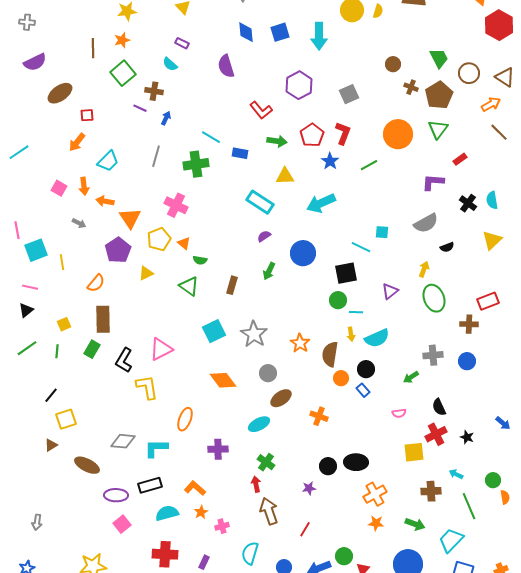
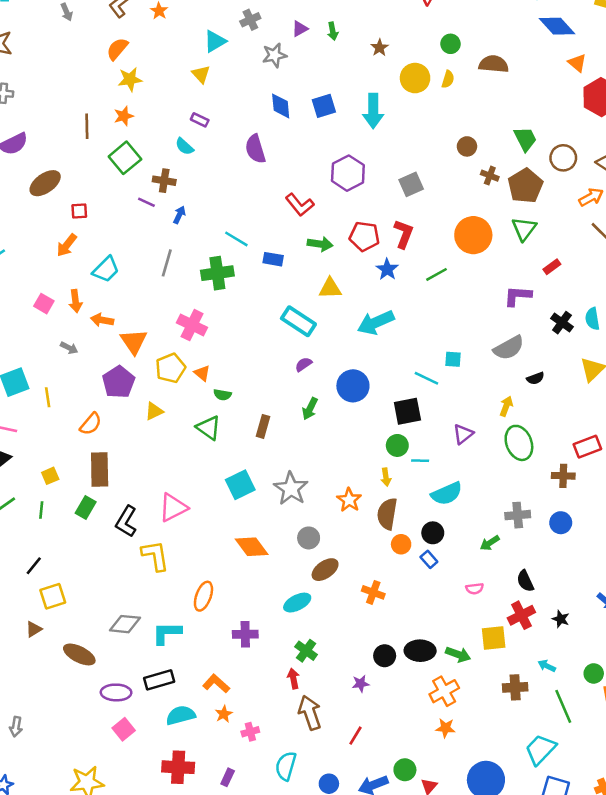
red pentagon: (312, 135) -> (364, 236), turned -30
yellow arrow: (351, 334) -> (386, 477), moved
green arrow: (415, 524) -> (458, 654), moved

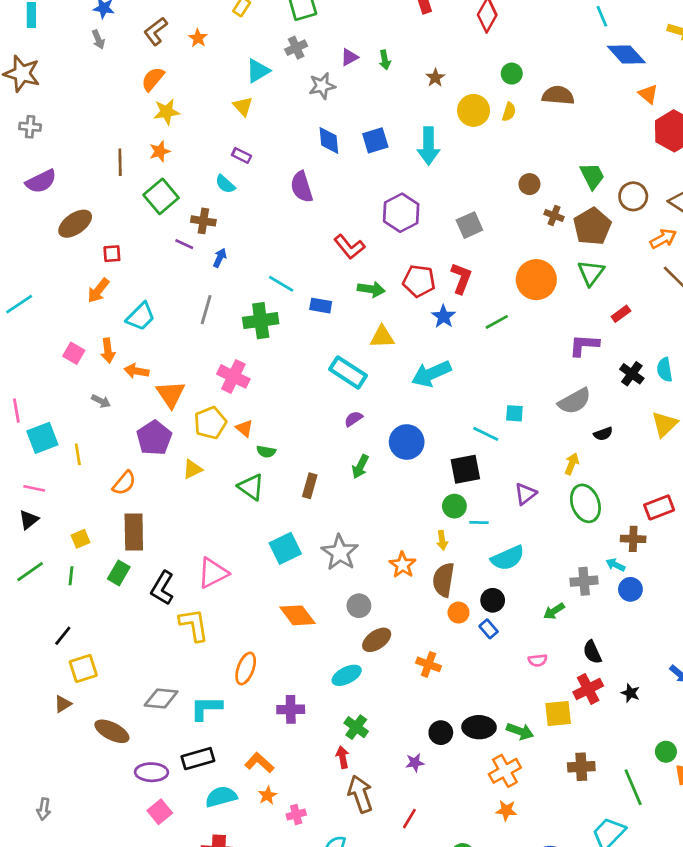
cyan arrow: (547, 666) -> (615, 565), moved

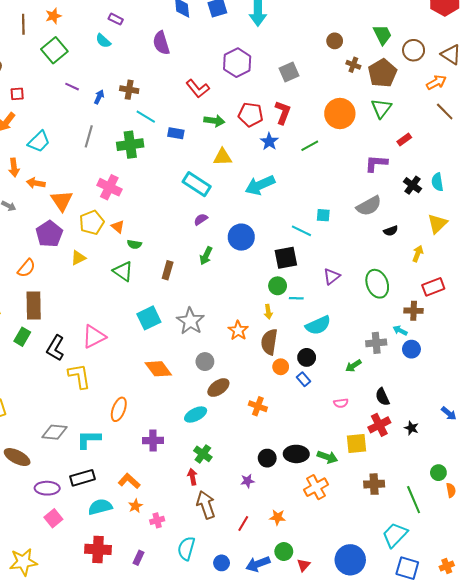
brown cross: (203, 221) -> (129, 90), moved
yellow arrow: (572, 464) -> (418, 254), moved
orange star: (506, 810) -> (278, 517), moved

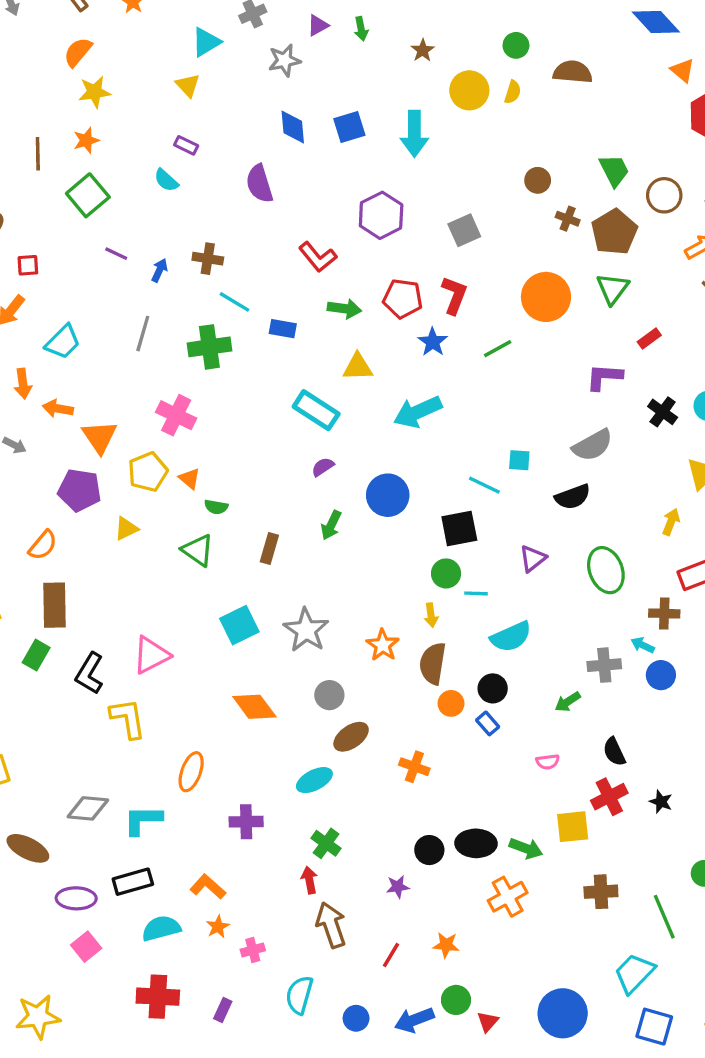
black semicircle: (391, 231) -> (573, 497), moved, size x1.5
purple pentagon: (49, 234) -> (80, 490), turned -30

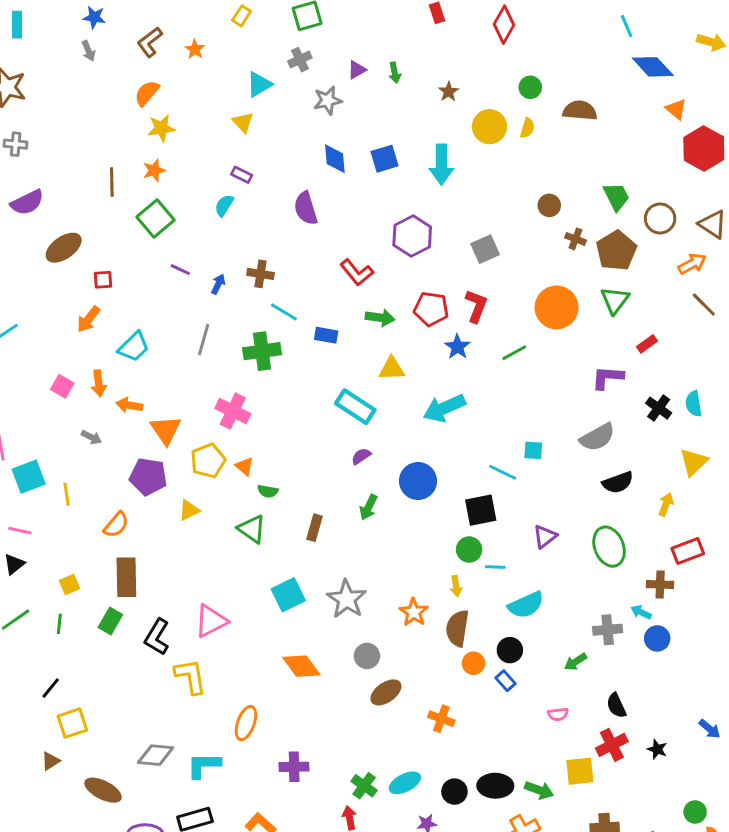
cyan semicircle: (166, 180) -> (224, 205), turned 80
black semicircle: (573, 497) -> (618, 482), moved
cyan ellipse: (314, 780) -> (405, 783), moved

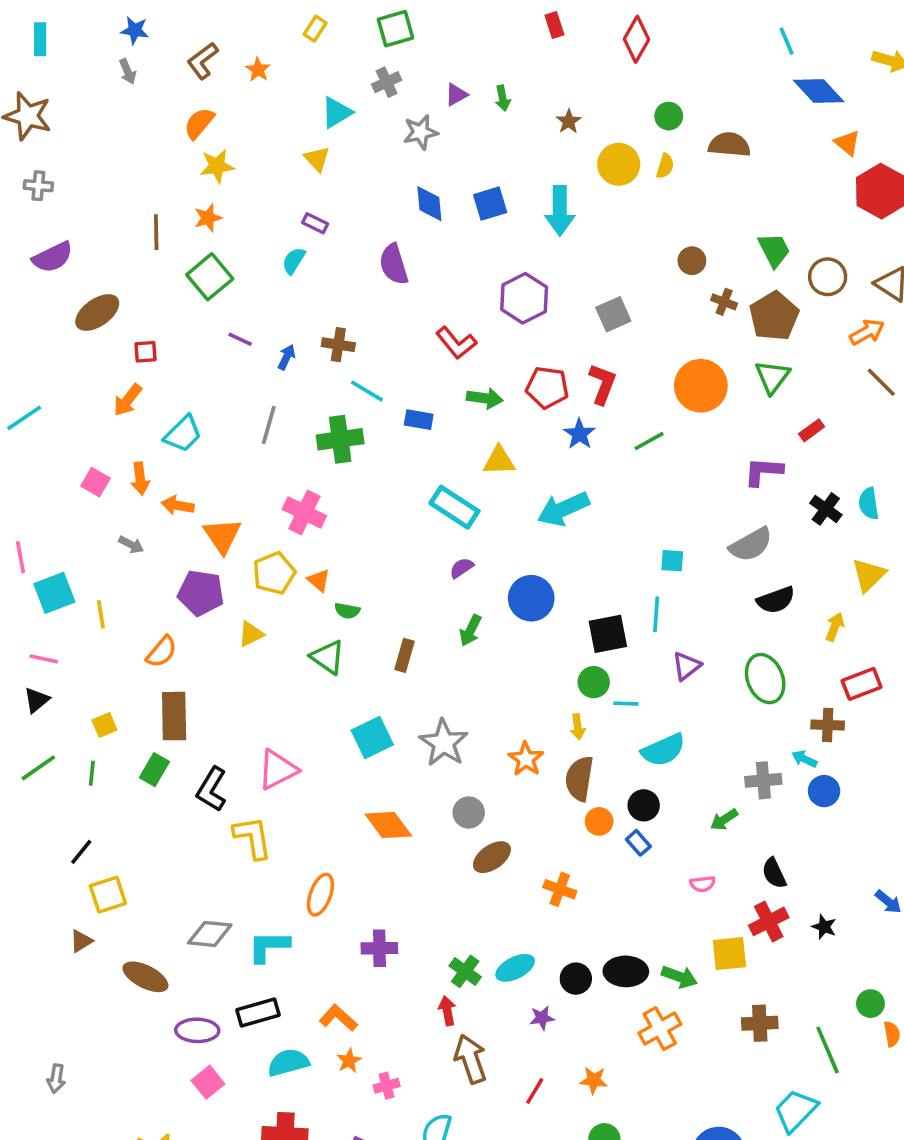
cyan line: (503, 472) -> (656, 614), moved, turned 68

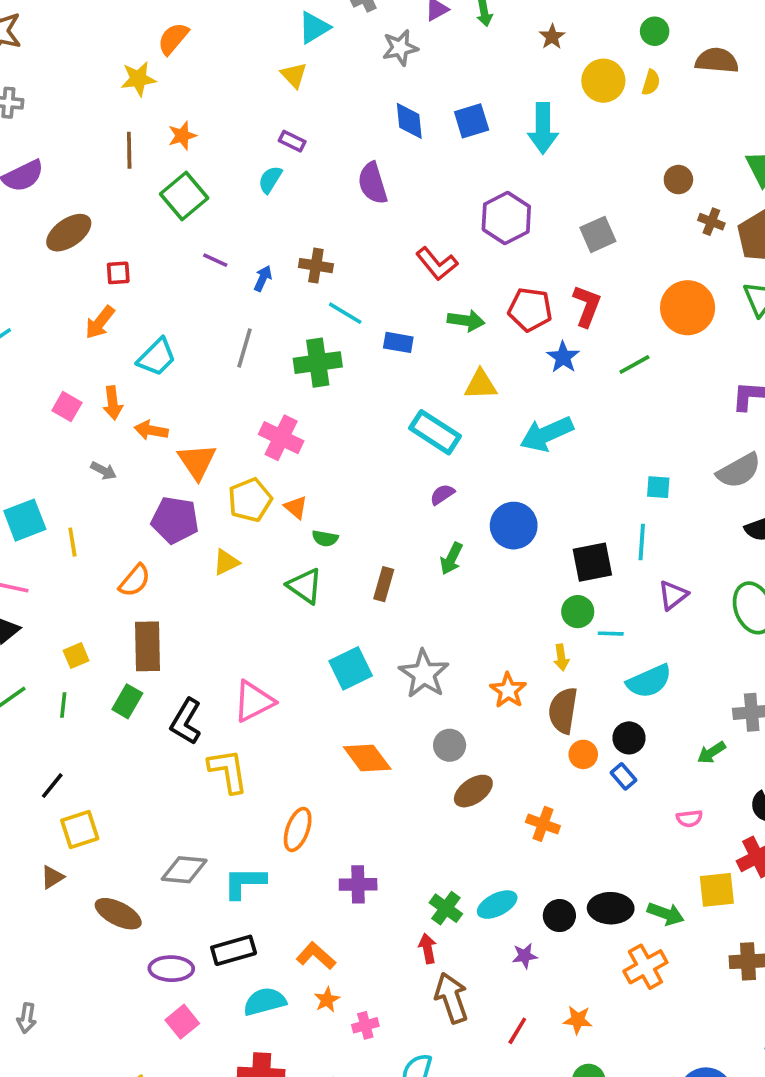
yellow star: (217, 166) -> (138, 79), moved

